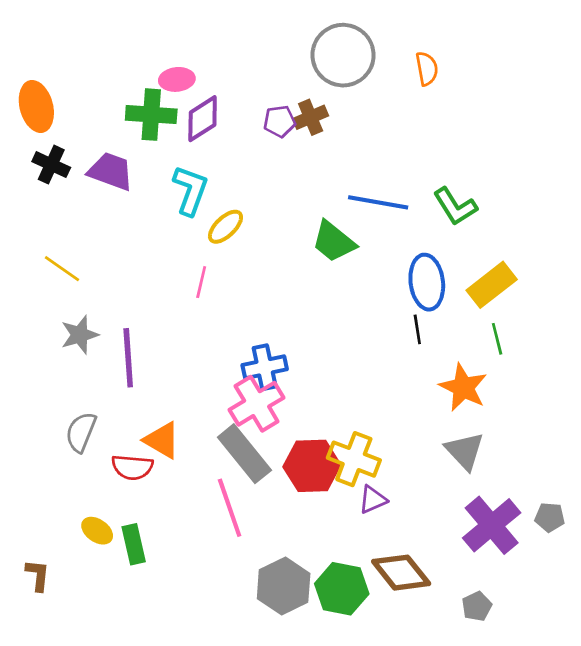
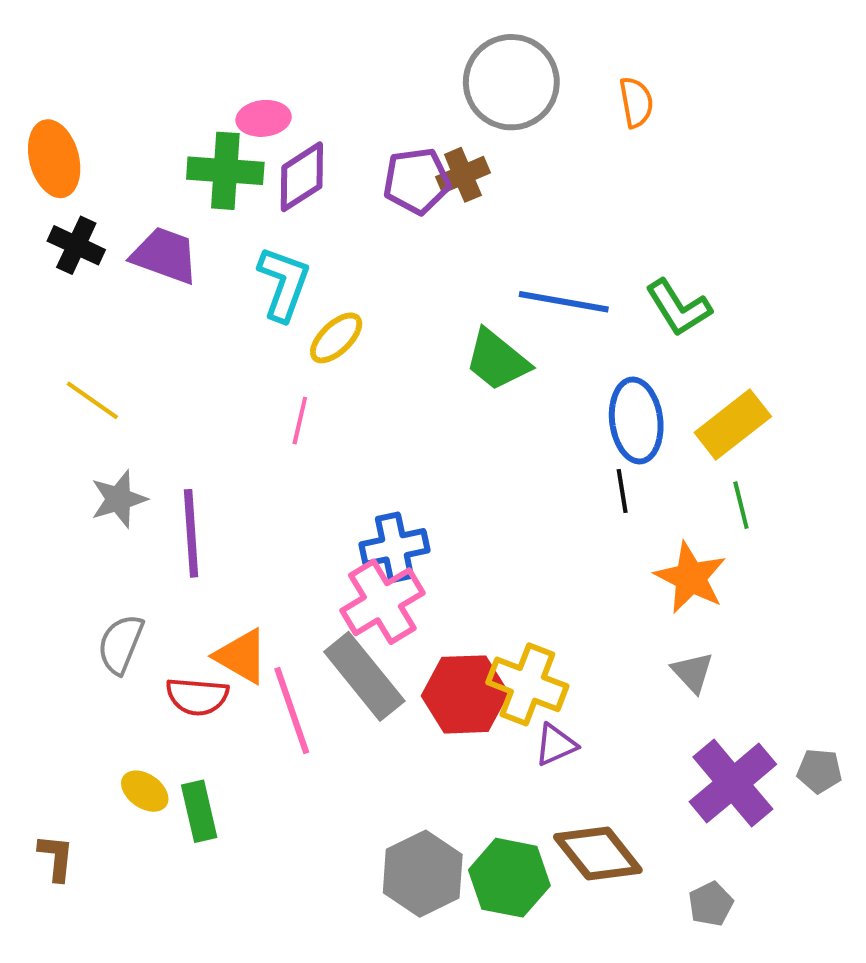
purple pentagon: (280, 121) -> (417, 181), size x1.4
gray triangle: (465, 451) -> (693, 672), size x0.7
pink line: (230, 508) -> (292, 711), moved

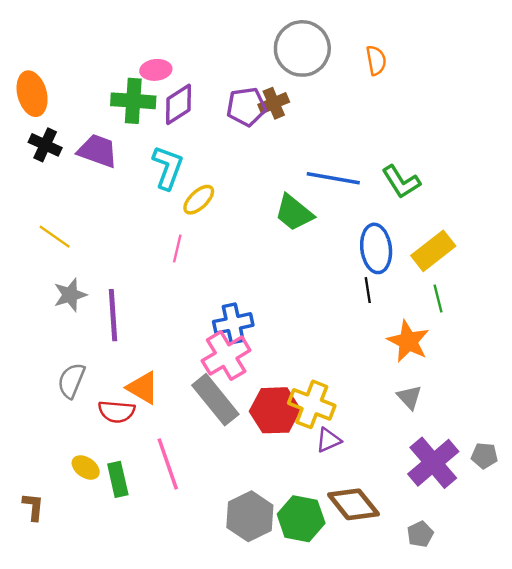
pink line: (292, 711) -> (168, 464), moved

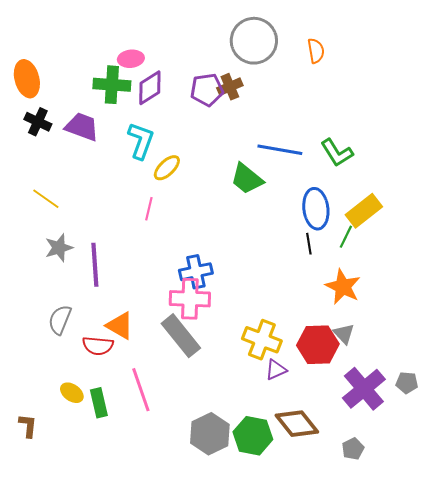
green line: (438, 298) -> (346, 237), moved, turned 40
pink cross: (226, 356) -> (190, 299), turned 33
red hexagon: (275, 410) -> (318, 345), moved

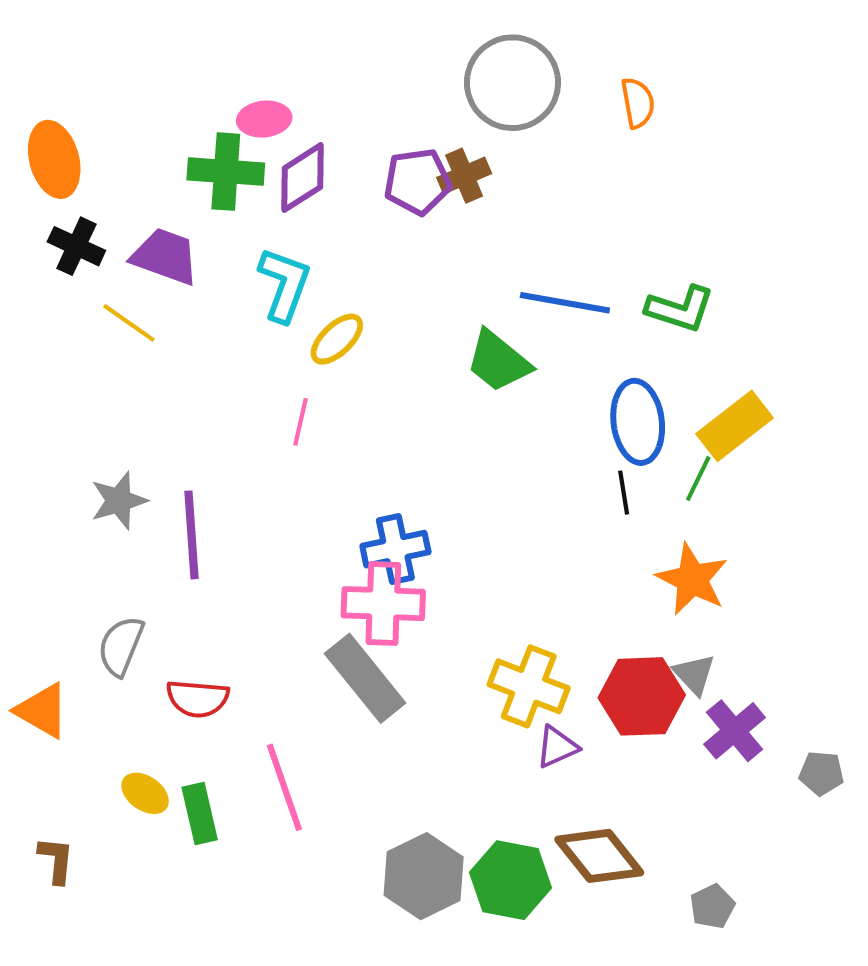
green L-shape: (337, 153) -> (680, 309), turned -40
yellow line: (46, 199) -> (129, 323), moved
orange triangle: (120, 326) -> (42, 711), moved
purple cross: (364, 389) -> (735, 731), moved, size x0.7

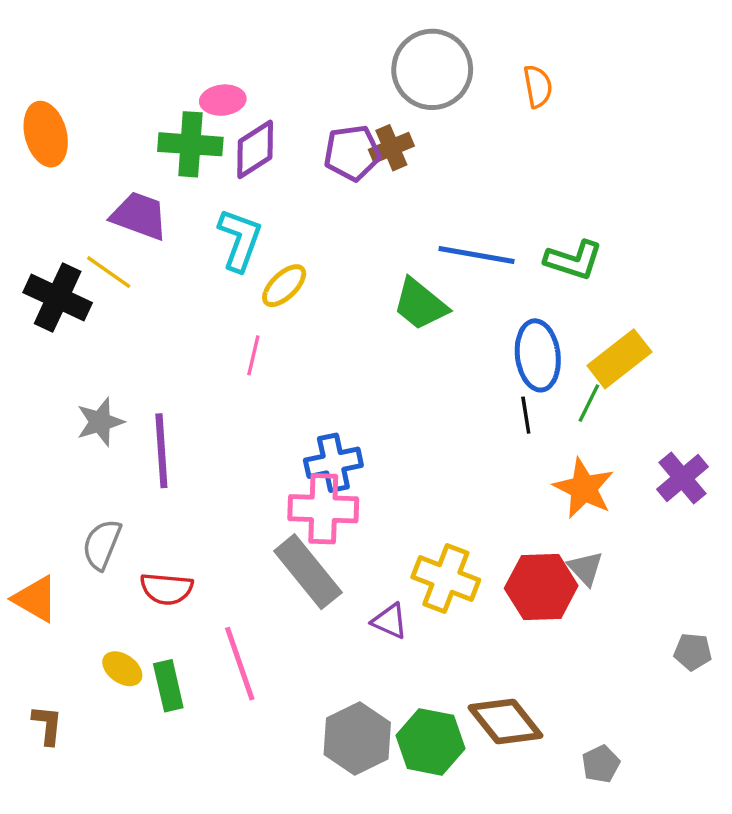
black cross: (76, 246) -> (58, 298), moved, size x1.4
purple cross: (735, 731) -> (682, 478), moved
purple triangle: (557, 747) -> (390, 621), moved, turned 48

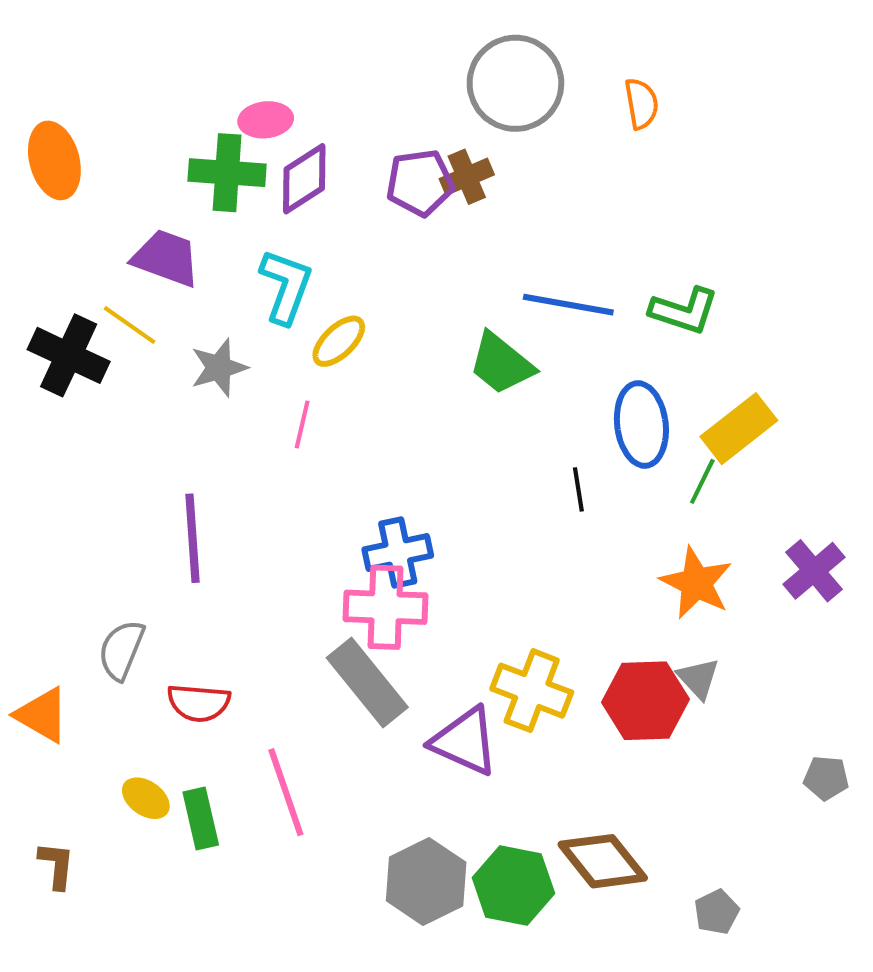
black line: (526, 415) -> (578, 489), moved
gray star: (100, 422) -> (219, 368), moved
purple triangle: (390, 621) -> (465, 741), size x1.6

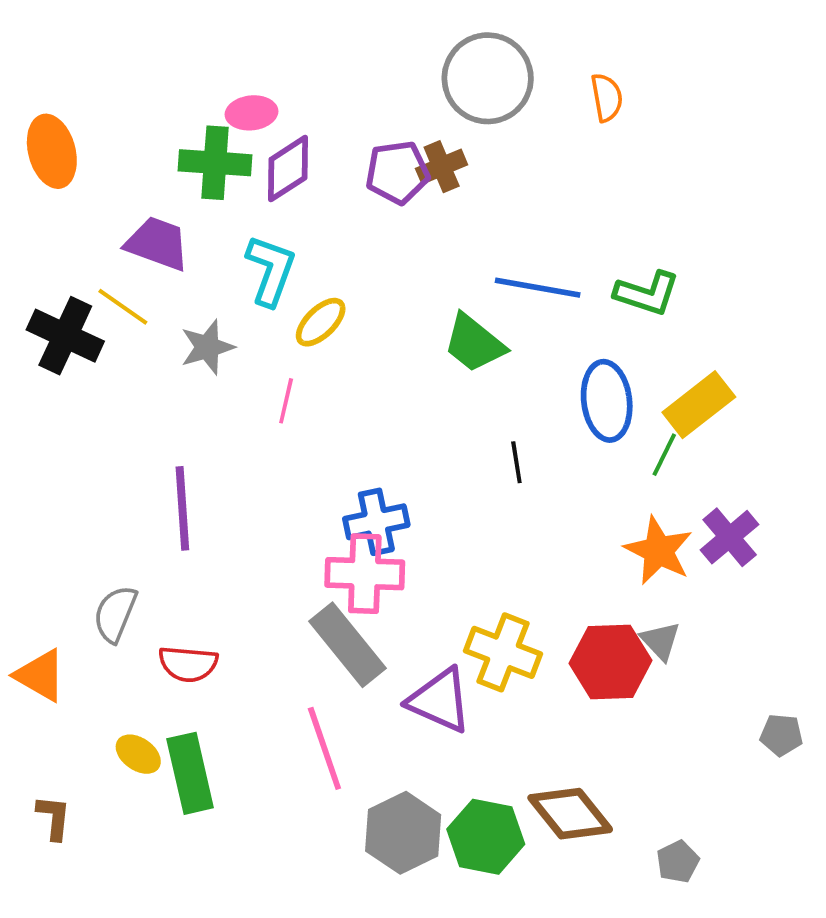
black line: (578, 489) -> (516, 462), moved
purple cross: (814, 571) -> (730, 537), moved
pink line: (286, 792) -> (324, 748), moved
green rectangle: (201, 819) -> (190, 773), size x1.4

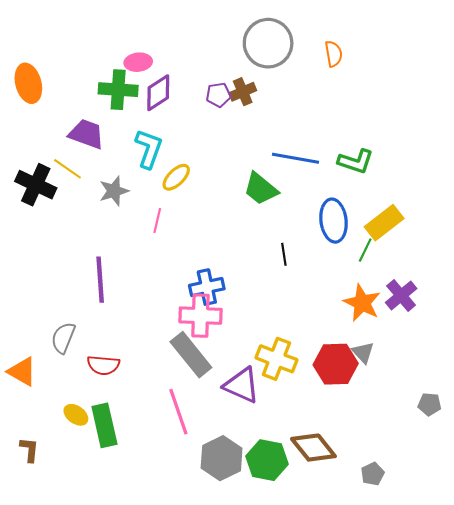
purple pentagon: (397, 172) -> (218, 95), size x0.7

